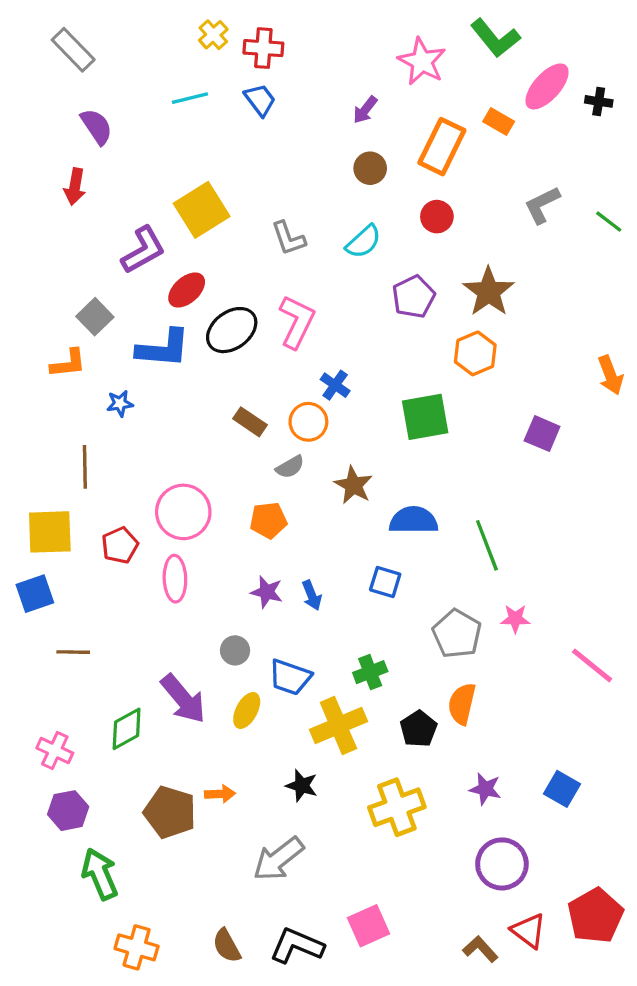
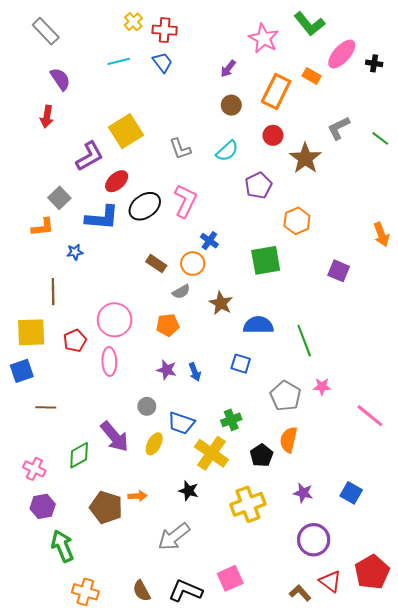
brown star: (489, 292) -> (305, 158), moved
yellow cross: (338, 725) -> (211, 453), turned -32

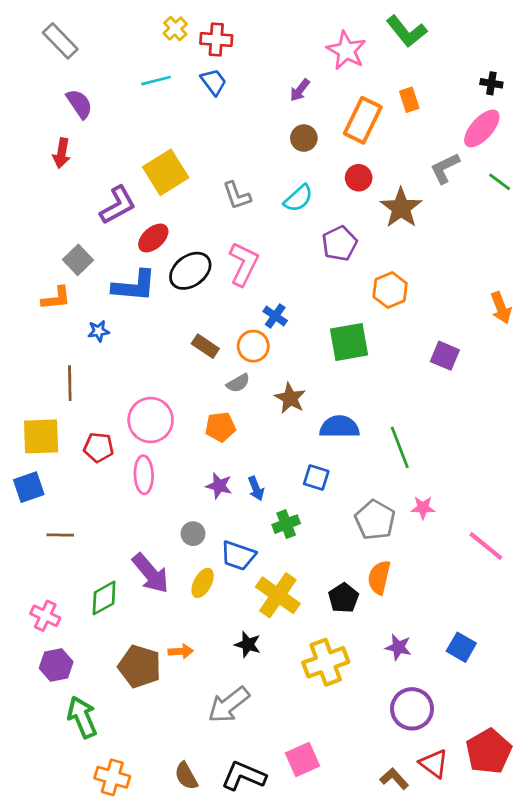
pink ellipse: (342, 54) -> (482, 128), moved
orange rectangle: (312, 76) -> (409, 100), turned 42
red pentagon: (75, 341) -> (99, 447), turned 30
green cross: (231, 420) -> (286, 524), moved

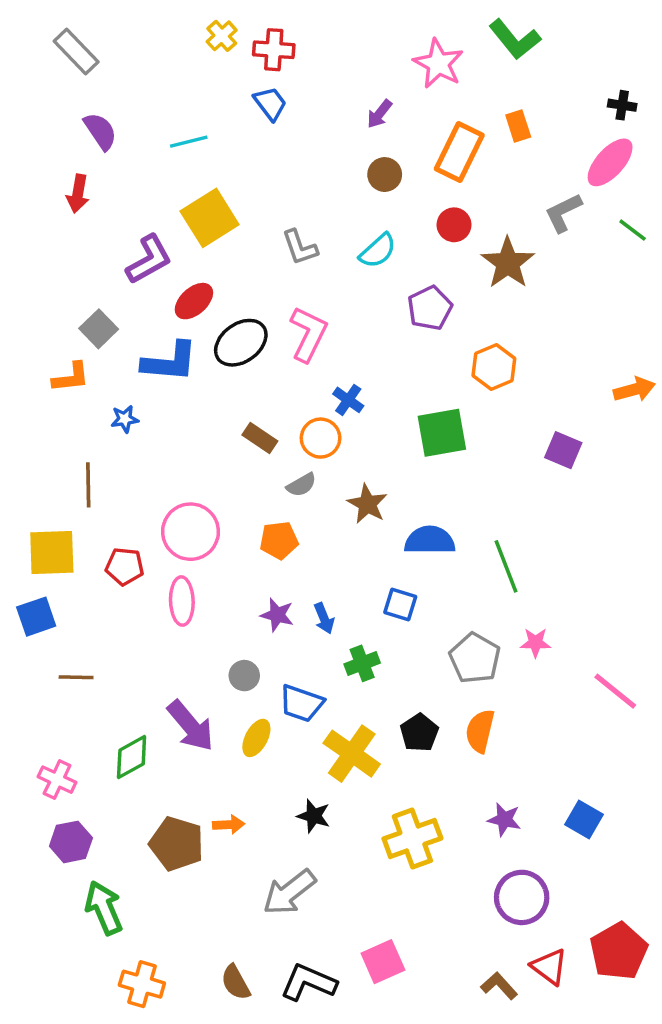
cyan line: (156, 81) -> (189, 142), moved
orange arrow: (501, 308) -> (634, 390), turned -84
black pentagon: (344, 598) -> (419, 733), moved

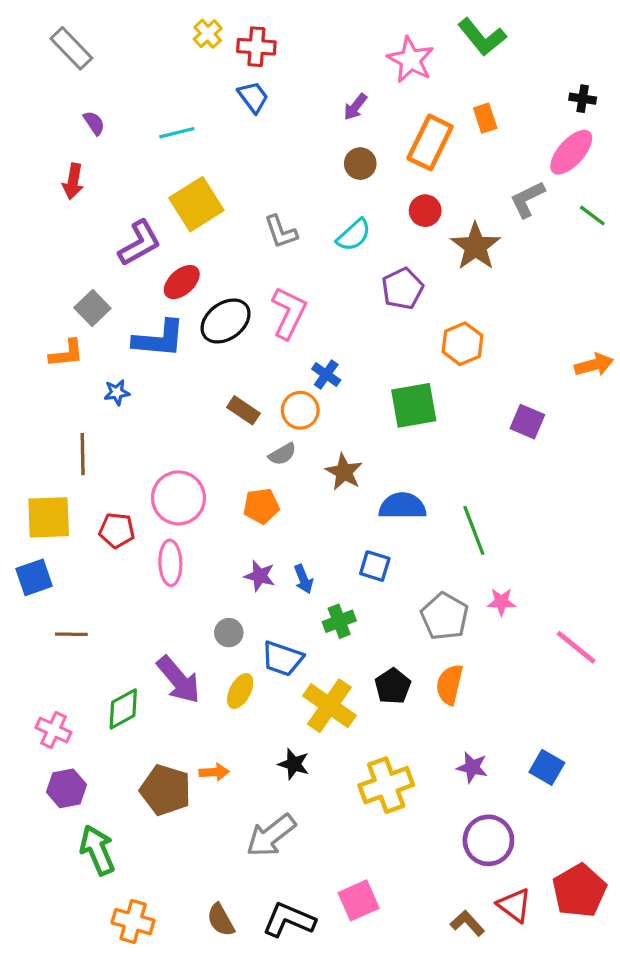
purple semicircle: (100, 131) -> (94, 123), size x0.7

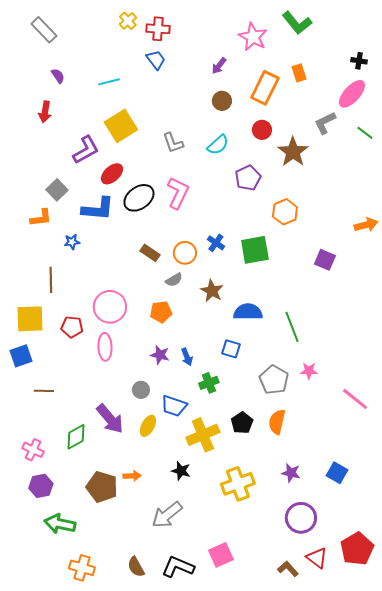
blue cross: (326, 375) -> (216, 243), moved
yellow cross: (329, 706) -> (203, 435), turned 32
green arrow: (97, 850) -> (60, 524), turned -56

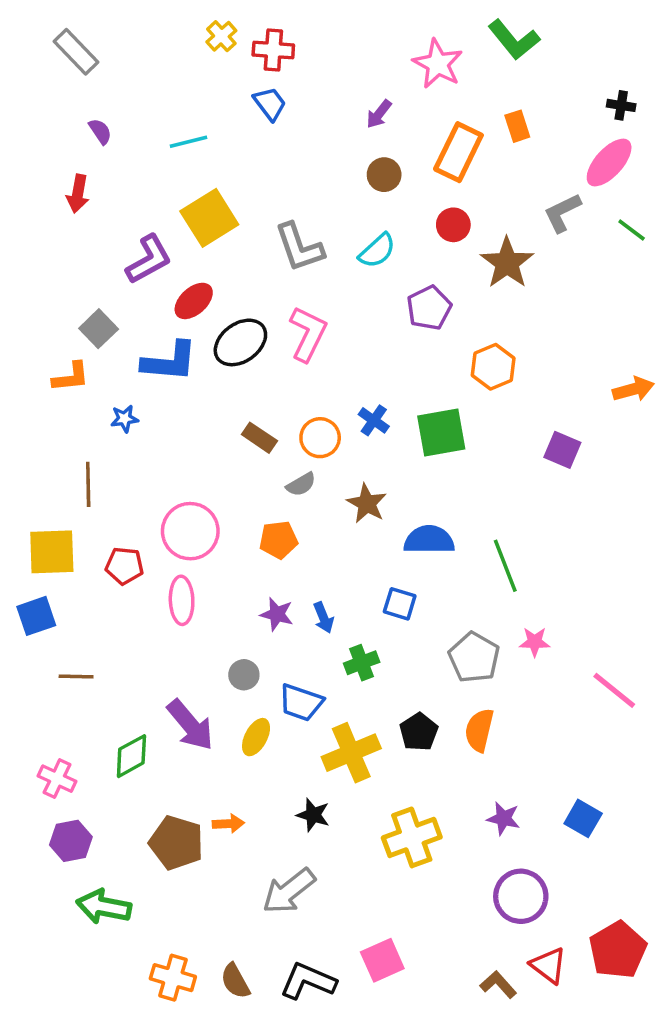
gray L-shape: (173, 143) -> (299, 247), size x1.4
orange cross: (82, 568) -> (173, 978), moved

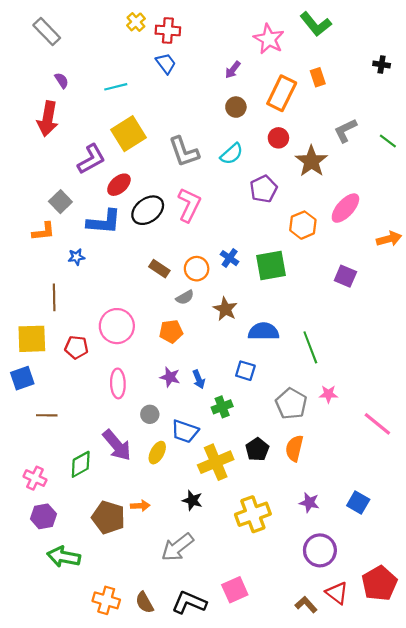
pink ellipse: (609, 163) -> (345, 208), moved
red arrow: (78, 194) -> (48, 119), size x1.5
pink ellipse: (182, 600) -> (118, 383), moved

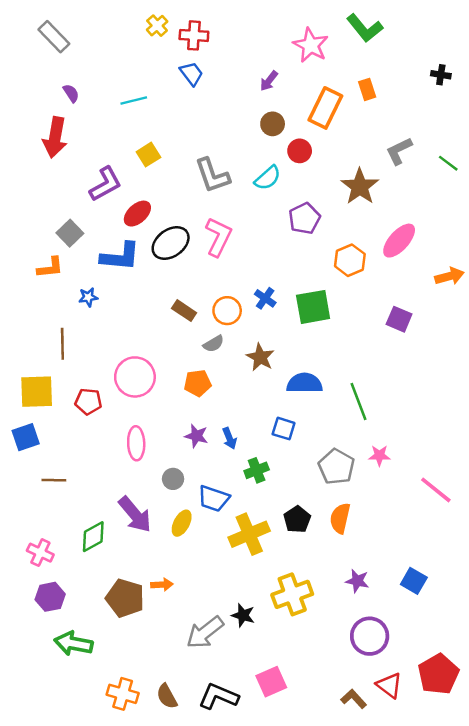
yellow square: (129, 134) -> (148, 155), size x0.6
red circle: (278, 138) -> (300, 151), moved
black star: (192, 500) -> (243, 615), moved

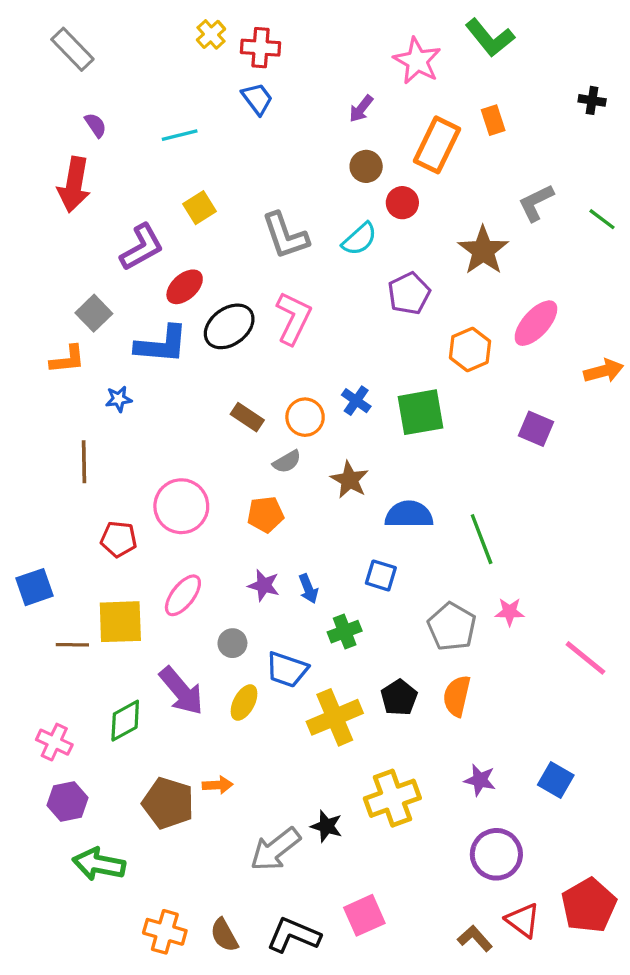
yellow square: (37, 392) -> (120, 622), moved
pink ellipse: (136, 443) -> (183, 595), turned 40

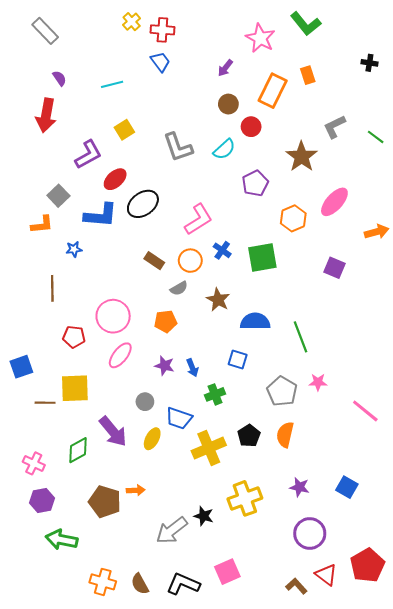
pink L-shape: (293, 318) -> (199, 219), moved, turned 32
pink ellipse: (183, 595) -> (120, 355), moved

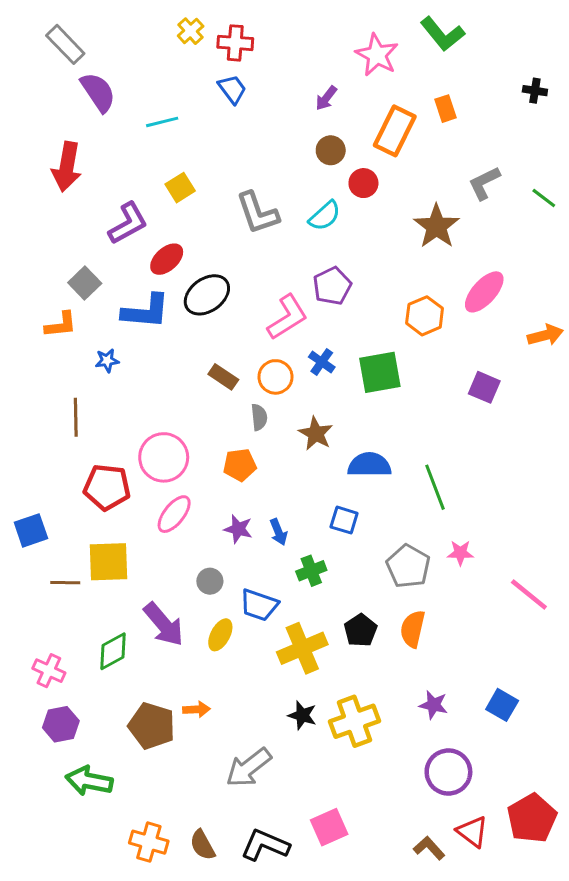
purple semicircle: (59, 78) -> (98, 92), moved, size x1.8
purple pentagon: (255, 183) -> (332, 286), moved
gray semicircle: (179, 288) -> (259, 417), turned -66
red pentagon: (74, 337) -> (107, 487), size x1.4
black star: (204, 516) -> (302, 715), moved

